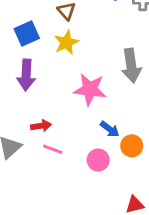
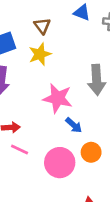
blue arrow: (110, 129) -> (74, 125), moved
pink circle: (98, 160) -> (60, 163), size x1.5

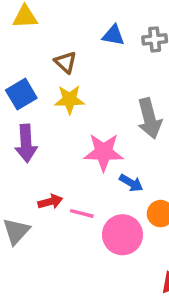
yellow star: (40, 54) -> (70, 100), turned 30
pink line: (20, 150) -> (82, 213), moved

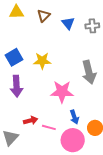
blue triangle: (113, 35) -> (68, 23), turned 40
brown triangle: (65, 62) -> (44, 16), moved, turned 32
blue arrow: (131, 183) -> (74, 117), moved, turned 40

